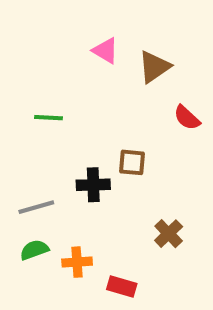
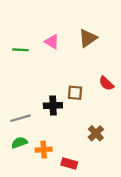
pink triangle: (105, 51) -> (52, 42), moved
green line: (49, 118) -> (20, 50), moved
red semicircle: (187, 118) -> (106, 83), moved

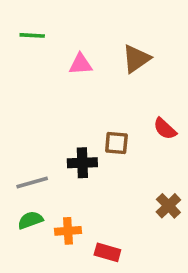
pink triangle: (52, 42) -> (81, 64), turned -35
green line: (20, 50) -> (32, 35), moved
brown cross: (96, 133) -> (168, 206), moved

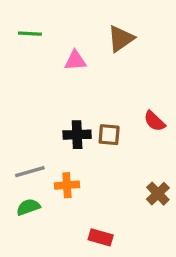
brown triangle: (136, 59) -> (121, 39), moved
black cross: (82, 163) -> (77, 135), moved
orange cross: (68, 231) -> (67, 185), moved

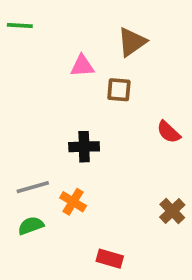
green line: (30, 34) -> (20, 25), moved
brown square: (109, 135) -> (119, 90), moved
orange cross: (67, 185) -> (73, 202), turned 35

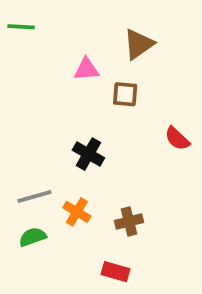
black cross: (84, 147) -> (88, 154), turned 32
brown cross: (172, 211) -> (129, 222), moved, turned 30

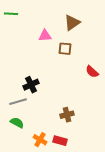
black cross: (88, 154) -> (31, 85), moved, turned 35
orange cross: (77, 212) -> (40, 140), moved
green semicircle: (33, 237) -> (17, 123), turned 48

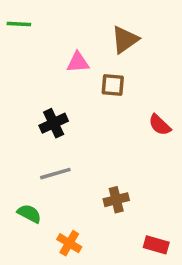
black cross: (31, 85) -> (54, 123), moved
gray line: (18, 102) -> (55, 174), moved
red rectangle: (60, 141) -> (156, 245), moved

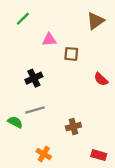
green line: (19, 24) -> (23, 19), moved, turned -48
brown triangle: (125, 40) -> (95, 21), moved
green semicircle: (29, 214) -> (15, 122), moved

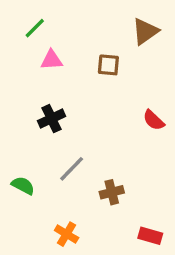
pink triangle: (49, 40) -> (52, 60), moved
brown square: (71, 54) -> (108, 65), moved
gray line: (35, 110) -> (72, 169), moved, turned -30

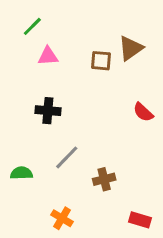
brown triangle: (145, 31) -> (131, 48), moved
black cross: (52, 119) -> (48, 111), turned 30
green semicircle: (23, 186) -> (21, 173), turned -30

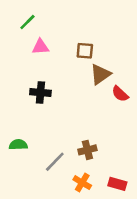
brown triangle: (131, 48) -> (100, 74), moved
gray line: (67, 157) -> (55, 162), moved
orange cross: (62, 218) -> (82, 183), moved

